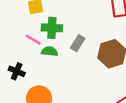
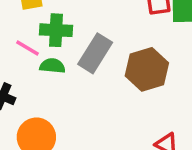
gray rectangle: (78, 43) -> (95, 53), size x1.5

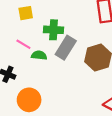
green cross: (56, 30) -> (53, 30), moved

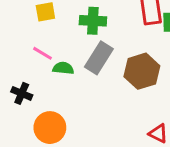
green cross: (53, 30) -> (93, 21), moved

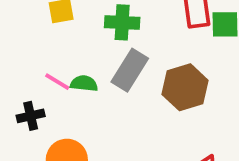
pink line: (42, 53) -> (57, 82), moved
black cross: (22, 93) -> (31, 116), turned -36

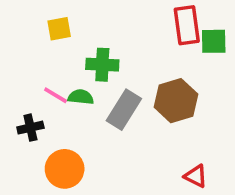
green cross: (122, 22) -> (102, 65), moved
gray rectangle: (130, 70) -> (124, 110), moved

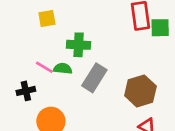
brown hexagon: (176, 101) -> (140, 91), moved

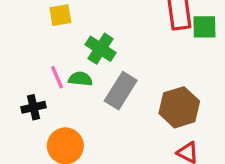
green cross: (79, 45) -> (101, 49), turned 30
pink line: (44, 67) -> (57, 77), turned 36

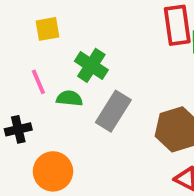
pink line: (57, 77) -> (38, 82), moved

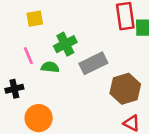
green cross: (91, 65) -> (65, 44), turned 30
gray rectangle: (113, 111) -> (93, 63), moved, turned 32

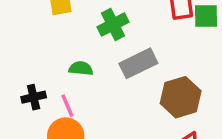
green cross: (65, 44) -> (113, 24), moved
pink line: (28, 56) -> (67, 106), moved

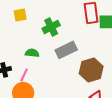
pink line: (67, 106) -> (24, 75), turned 48

